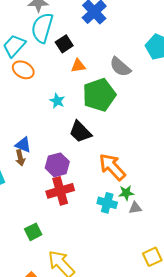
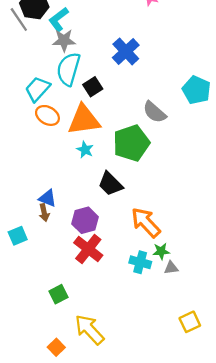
orange triangle: (78, 66) -> (84, 120), moved, size x2.0
red cross: (60, 191) -> (88, 249), turned -36

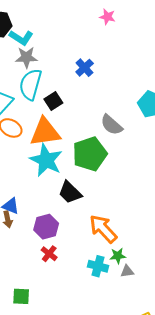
cyan L-shape: (58, 19) -> (21, 38), turned -110
blue cross: (126, 51) -> (85, 68), size x0.7
cyan star: (85, 150) -> (46, 160), size x2.0
red cross: (88, 249) -> (49, 254), size x0.6
green square: (58, 294) -> (21, 296), turned 30

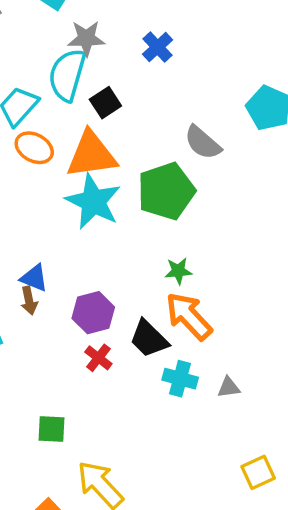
gray star: (26, 57) -> (86, 38), moved
black trapezoid: (70, 192) -> (149, 339), moved
green star: (118, 256) -> (178, 271), moved

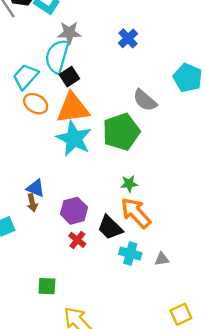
blue cross: (157, 47) -> (128, 38), moved
black square: (105, 103) -> (69, 77), moved

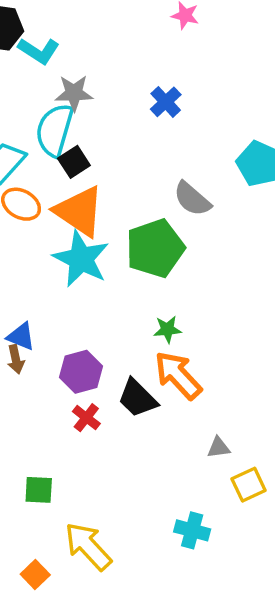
orange triangle: (73, 108) -> (79, 211), turned 42
cyan cross: (130, 253) -> (192, 530), moved
yellow square: (181, 314) -> (249, 485), moved

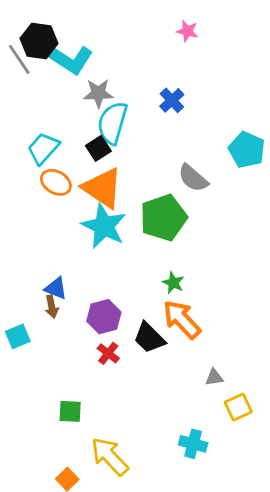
cyan L-shape: (39, 51) -> (70, 59), size x1.4
cyan semicircle: (55, 130) -> (112, 123), moved
green star: (167, 329) -> (173, 283), turned 30

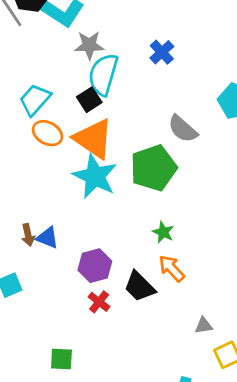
brown arrow: (52, 307) -> (28, 235), moved
orange arrow: (182, 319) -> (172, 268), size x0.7

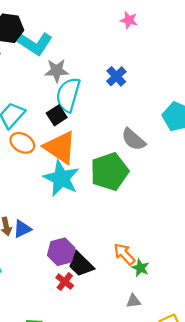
green star: (163, 232) -> (140, 268), moved
blue triangle: (47, 238) -> (22, 229), turned -48
black trapezoid: (140, 287) -> (81, 264), moved
gray triangle: (204, 326) -> (133, 301), moved

